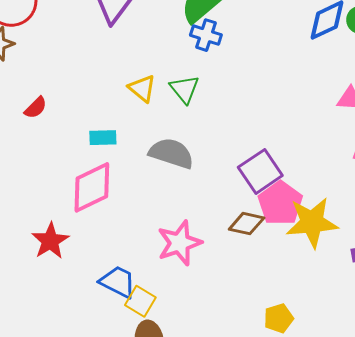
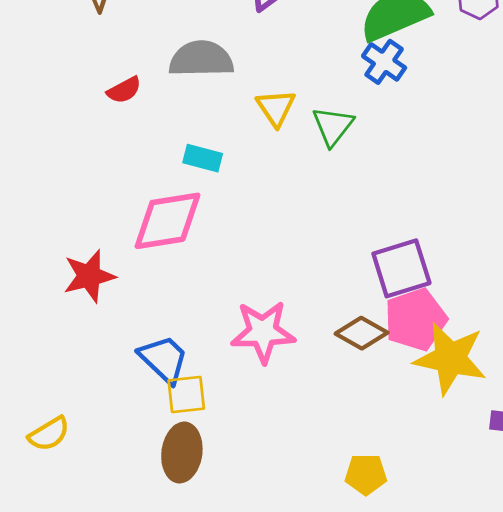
gray semicircle: (171, 153) -> (201, 59), moved, turned -36
yellow square: (140, 301) -> (186, 395), turned 36

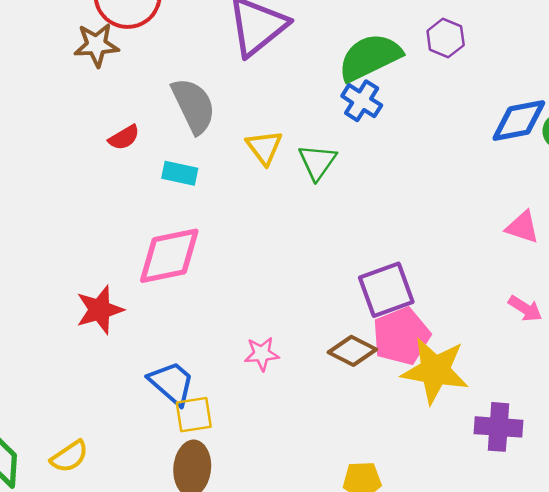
gray semicircle: (201, 59) -> (193, 106), turned 68
cyan rectangle: (203, 158) -> (180, 173), moved
pink star: (263, 332) -> (262, 354), size x0.6

